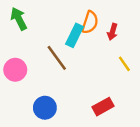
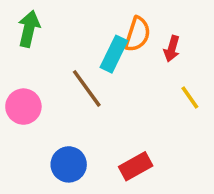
green arrow: (19, 19) -> (29, 29), turned 40
red rectangle: (103, 107) -> (136, 166), moved

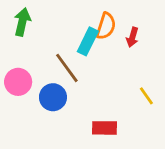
yellow line: (190, 98) -> (146, 96), moved
blue circle: (69, 164) -> (53, 97), moved
red rectangle: (136, 166) -> (105, 128), turned 30

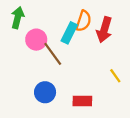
red arrow: (132, 37) -> (104, 30), size x1.6
pink circle: (18, 82) -> (36, 40), moved
blue circle: (53, 97) -> (45, 92), moved

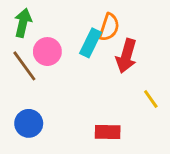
red arrow: (104, 30) -> (126, 56), moved
brown line: (53, 54) -> (24, 66), moved
blue circle: (45, 92) -> (29, 123), moved

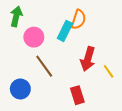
red arrow: (126, 56) -> (88, 59), moved
brown line: (24, 66) -> (44, 66), moved
red rectangle: (108, 132) -> (77, 95), turned 72

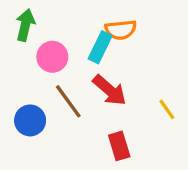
orange semicircle: (78, 19) -> (121, 30), turned 66
red arrow: (88, 59) -> (110, 90), moved, turned -65
blue circle: (20, 89) -> (30, 120), moved

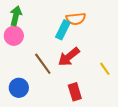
pink circle: (52, 57) -> (14, 36), moved
red arrow: (110, 90) -> (69, 57), turned 100
blue circle: (30, 120) -> (19, 88), moved

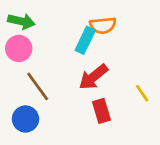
green arrow: (16, 16) -> (21, 21), turned 90
brown line: (43, 64) -> (38, 86), moved
red rectangle: (75, 92) -> (101, 111), moved

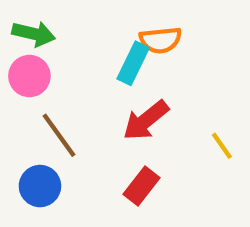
red rectangle: (101, 111) -> (142, 186), moved, turned 55

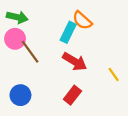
orange semicircle: (161, 40) -> (82, 20), turned 48
red arrow: (146, 120) -> (75, 62), turned -110
brown line: (59, 135) -> (30, 52), moved

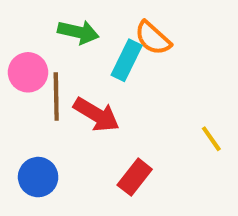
green arrow: (17, 17) -> (78, 32), moved
brown line: (30, 52) -> (56, 96), turned 35
red arrow: (75, 62) -> (96, 115), moved

